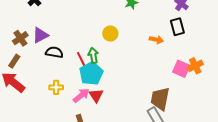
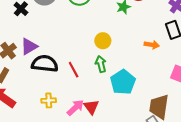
black semicircle: (54, 52) -> (45, 64), size x1.4
green arrow: (93, 55) -> (101, 64), moved
cyan pentagon: (91, 73) -> (123, 82), moved

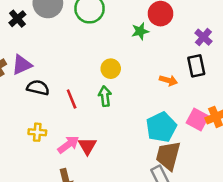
black semicircle: (45, 64) -> (38, 88), size x0.7
cyan pentagon: (123, 82) -> (161, 127), moved

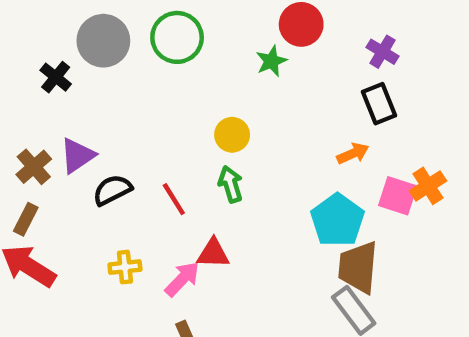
orange arrow: (168, 80) -> (353, 153), moved, turned -30
black semicircle: (38, 88) -> (112, 190), turned -30
red triangle: (87, 146) -> (213, 253), moved, turned -48

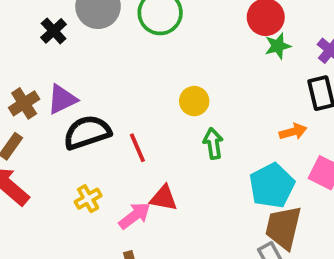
green star: (271, 61) -> (278, 46), moved
green arrow: (231, 184) -> (213, 143), moved
black semicircle: (112, 190) -> (87, 132), size x1.4
yellow cross: (125, 267) -> (88, 199), turned -32

